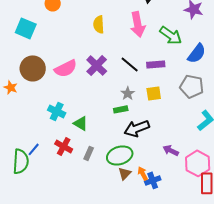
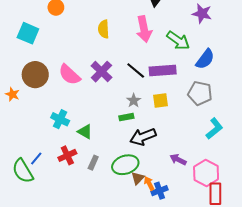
purple rectangle: (156, 64) -> (163, 70), size x1.4
pink semicircle: (66, 68) -> (69, 75), turned 70
red cross: (64, 146) -> (67, 155), turned 36
green semicircle: (21, 161) -> (23, 171), turned 145
brown triangle: (125, 173) -> (138, 178), moved

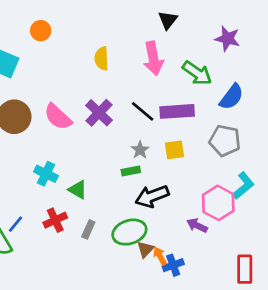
pink hexagon: (206, 173) -> (218, 203), moved

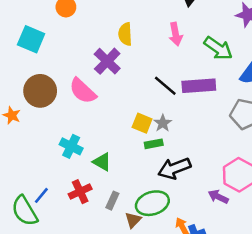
pink arrow: (153, 58) -> (176, 34), size x0.7
purple cross: (99, 113) -> (107, 61), moved
yellow square: (174, 150) -> (142, 123), moved, turned 30
brown triangle: (145, 249) -> (133, 220), moved

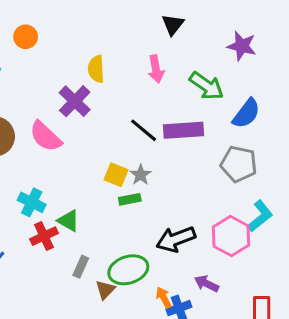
black arrow: (174, 168) -> (176, 239), moved
red cross: (80, 192) -> (44, 236), moved
purple arrow: (218, 197) -> (206, 284), moved

